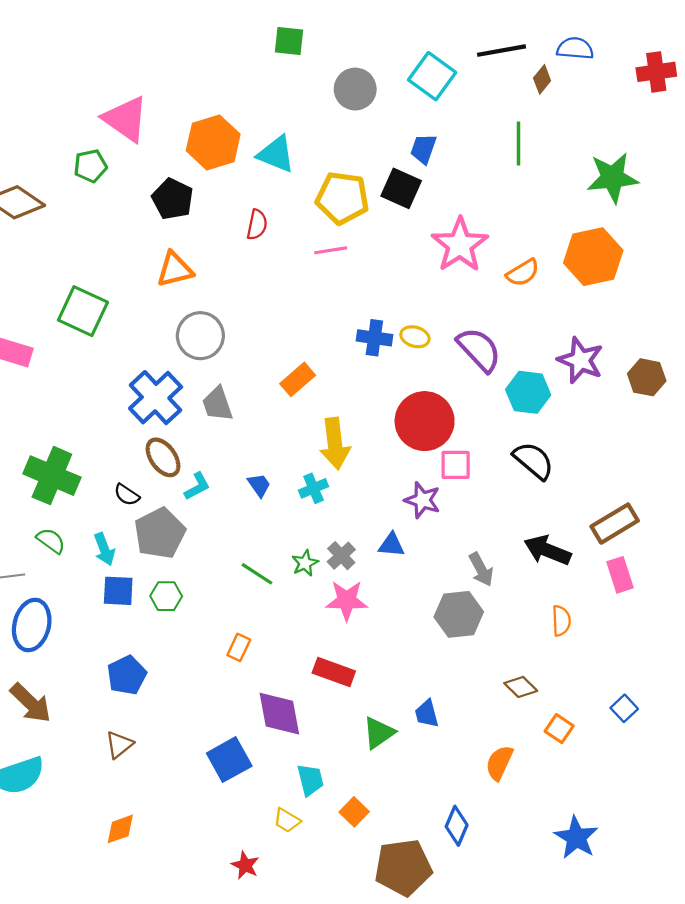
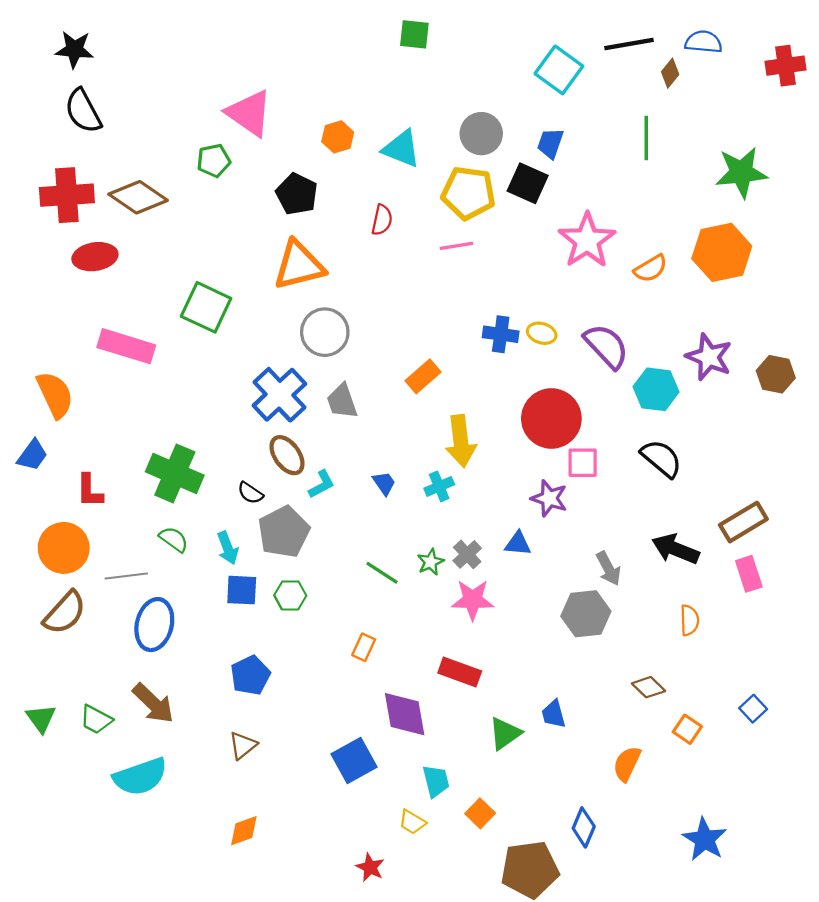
gray circle: (355, 89) -> (481, 134), moved
orange hexagon: (213, 142) -> (338, 137), size x0.6
orange triangle: (175, 269) -> (299, 265), size x1.4

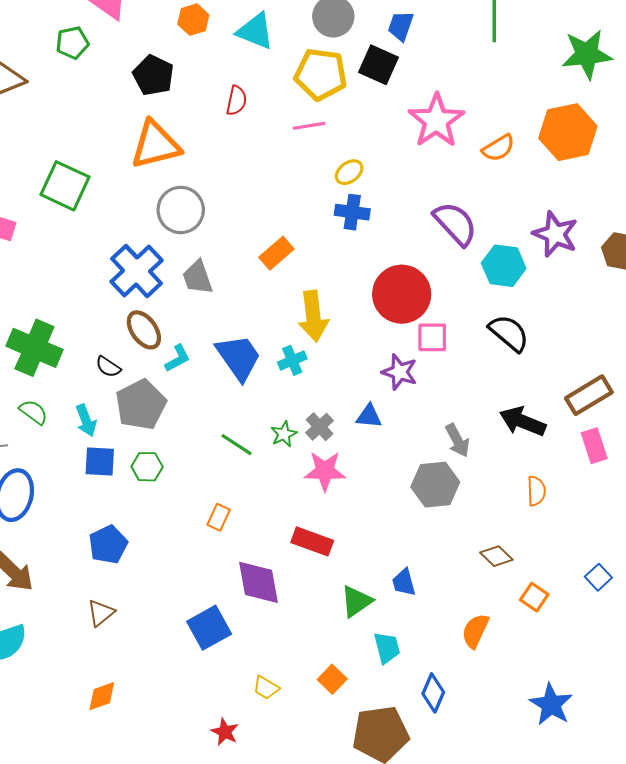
yellow ellipse: (542, 333) -> (349, 172), moved, turned -52
blue trapezoid: (384, 483) -> (239, 357), size x2.0
cyan trapezoid: (436, 781) -> (387, 648), moved

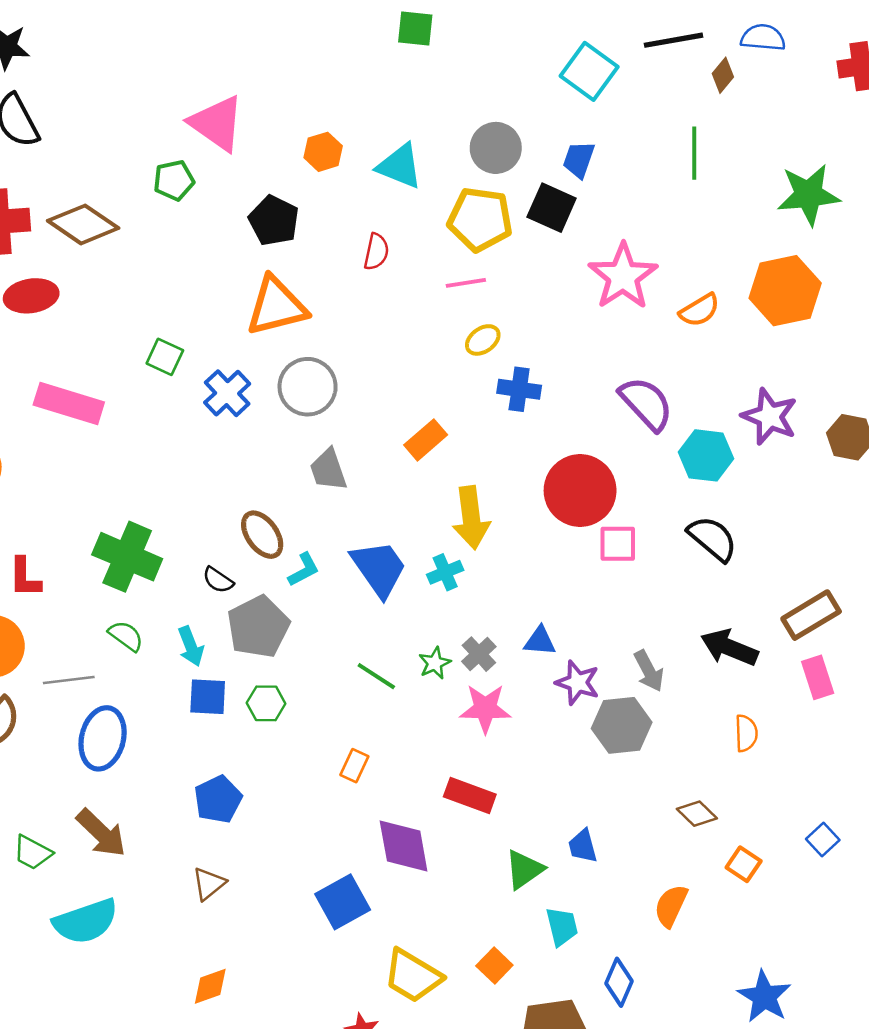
yellow ellipse: (349, 172) -> (483, 340), moved
green square: (65, 186) -> (165, 357), size x0.6
blue cross: (137, 271) -> (227, 393), moved, size x0.7
purple star: (400, 372) -> (577, 683), moved
yellow trapezoid: (266, 688) -> (413, 976), size x1.8

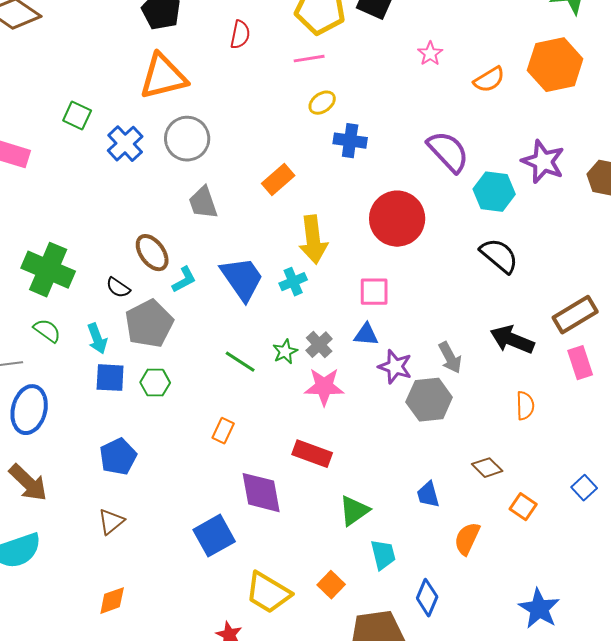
pink star: (623, 276) -> (430, 54), size x0.5
pink square: (618, 544) -> (374, 292), moved
blue trapezoid: (583, 846) -> (428, 495), moved

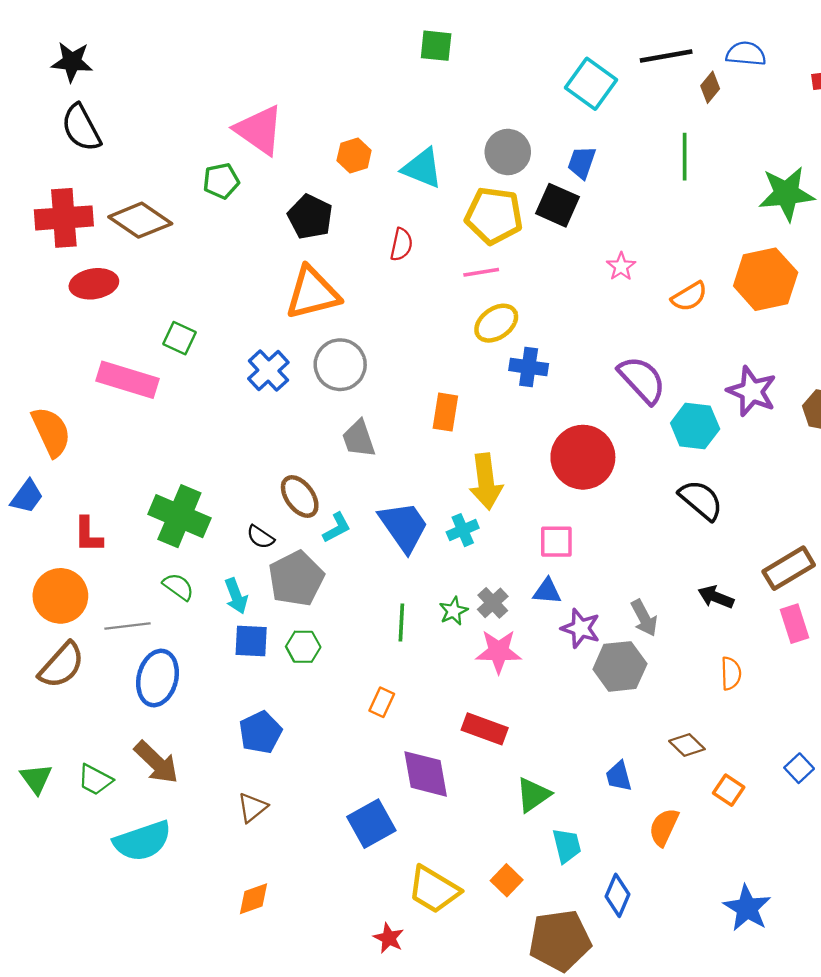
yellow ellipse: (322, 103) -> (496, 323), size x1.4
green square: (77, 116) -> (179, 338), moved
orange rectangle: (278, 180) -> (445, 412), turned -40
black arrow: (512, 340) -> (716, 597), size x0.7
green line: (240, 362) -> (401, 623), turned 60

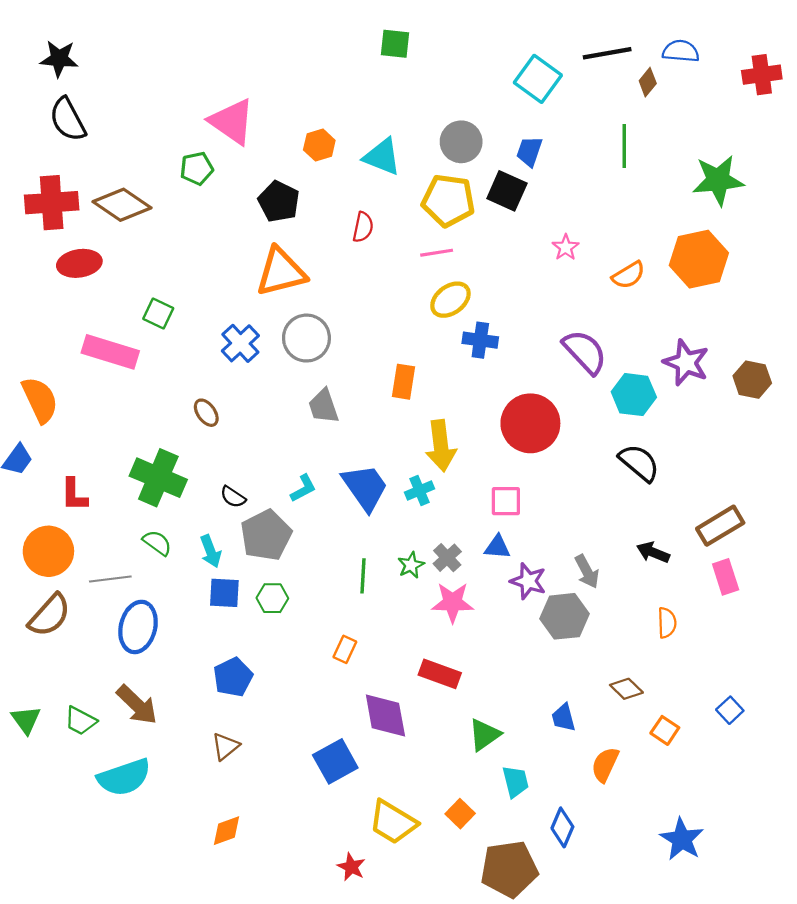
brown ellipse: (300, 496) -> (206, 413), moved, size x0.7

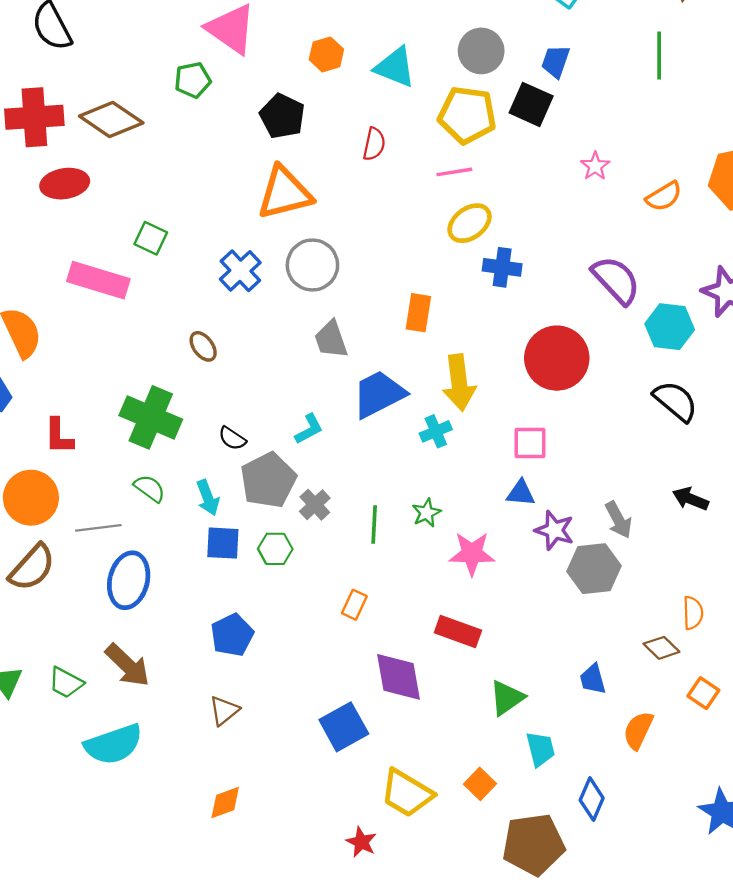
blue trapezoid: (365, 487) -> (379, 394), moved, turned -82
gray cross: (447, 558) -> (315, 505), moved
orange semicircle: (667, 623) -> (693, 613), moved

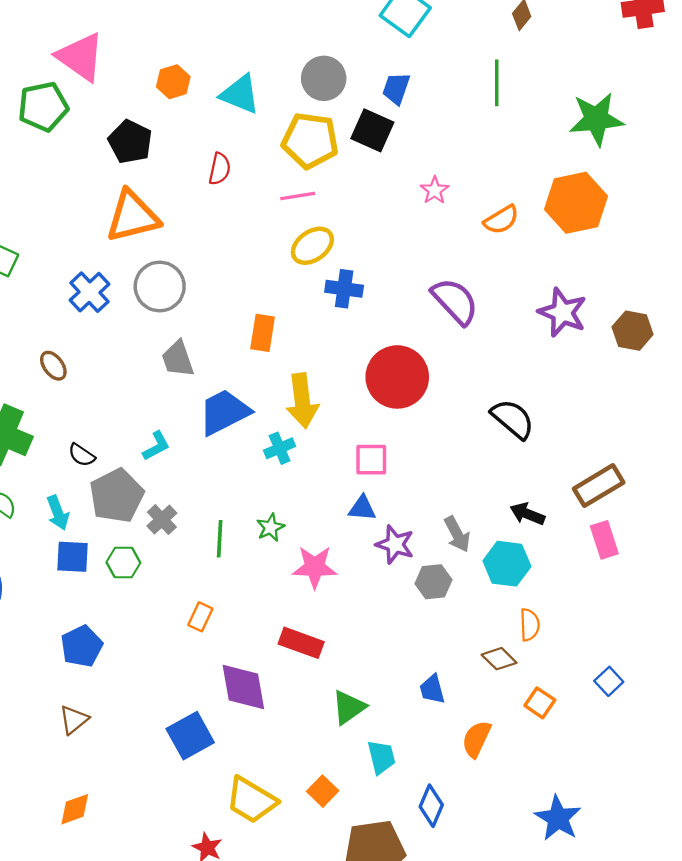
green pentagon: (193, 80) -> (43, 107), size x1.4
cyan hexagon: (670, 327) -> (507, 564), moved
gray hexagon: (594, 569) -> (433, 582), size x0.7

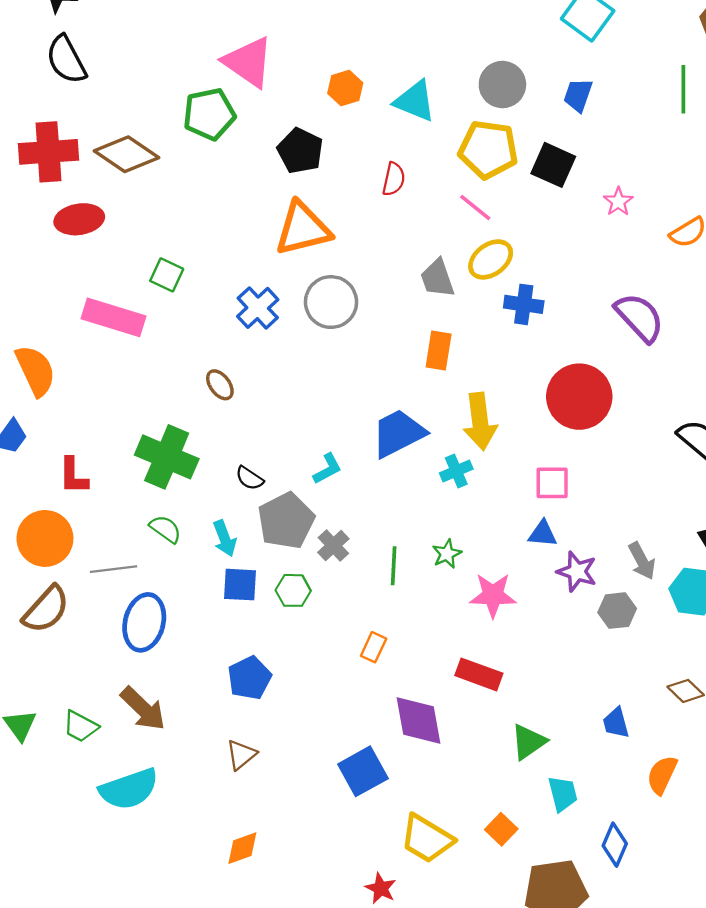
black square: (372, 130) -> (553, 165), moved
pink line: (298, 196) -> (475, 207), turned 48
gray trapezoid: (178, 359) -> (437, 278), moved

